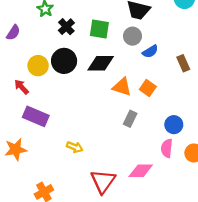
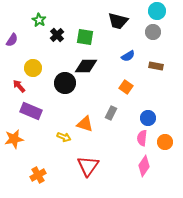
gray circle: (132, 36) -> (153, 32), moved
black circle: (64, 61) -> (65, 83), moved
brown rectangle: (183, 63) -> (156, 66), turned -56
orange triangle: (122, 87) -> (85, 124), moved
pink diamond: (141, 171) -> (144, 166), moved, turned -55

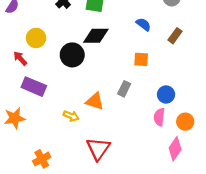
blue semicircle: (128, 56) -> (143, 24), turned -112
brown rectangle: (156, 66) -> (175, 36), turned -64
orange square: (126, 87) -> (141, 59), turned -32
pink diamond: (144, 166) -> (175, 149), moved

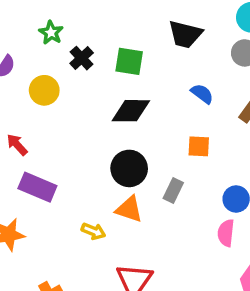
yellow circle: (36, 38) -> (44, 90), moved
black circle: (72, 55) -> (129, 168), moved

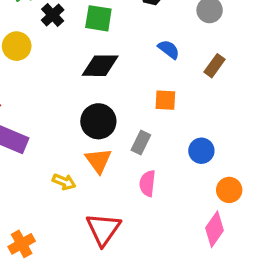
orange triangle: (129, 209) -> (98, 161), turned 36
pink semicircle: (226, 233) -> (147, 183), moved

